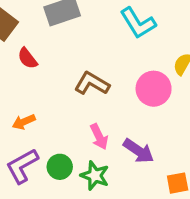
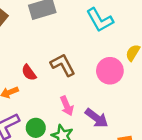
red semicircle: (27, 58) -> (29, 73), moved
brown L-shape: (92, 83) -> (63, 65), turned 30

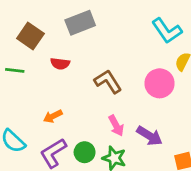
cyan L-shape: (100, 20) -> (167, 31), moved
red semicircle: (29, 73) -> (60, 64), moved, turned -42

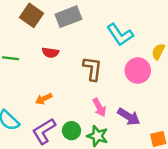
cyan L-shape: (167, 31) -> (120, 35), moved
brown square: (30, 36) -> (31, 15), moved
brown L-shape: (108, 82) -> (92, 69), turned 40

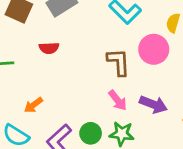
brown L-shape: (92, 69) -> (119, 62), moved
orange arrow: (44, 99) -> (33, 105), moved

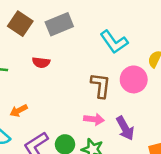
pink arrow: (118, 100) -> (94, 119), turned -54
purple arrow: (153, 104) -> (125, 128), turned 30

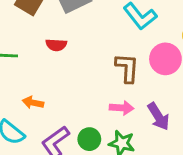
orange arrow: (19, 111) -> (33, 103), turned 42

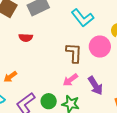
orange arrow: (33, 103) -> (10, 77), turned -48
pink arrow: (122, 108) -> (70, 80), turned 140

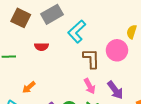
cyan L-shape: (82, 18) -> (77, 31), moved, turned 90
pink arrow: (70, 80) -> (90, 86), turned -77

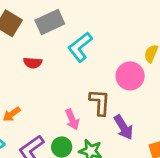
brown L-shape: (91, 59) -> (100, 102), moved
pink arrow: (90, 86) -> (72, 119), moved

